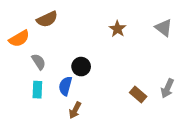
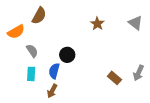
brown semicircle: (47, 19) -> (39, 16), turned -36
brown arrow: (75, 110) -> (52, 91), moved

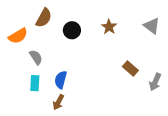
black circle: (67, 55) -> (72, 30), moved
brown rectangle: (114, 78) -> (130, 68), moved

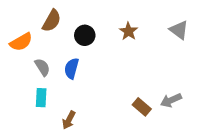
brown rectangle: (130, 68) -> (142, 107), moved
blue semicircle: (61, 80) -> (72, 68), moved
gray arrow: (155, 82) -> (171, 100), moved, turned 42

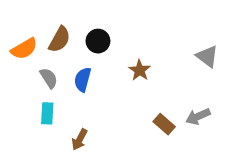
brown semicircle: (52, 21) -> (60, 40), moved
gray triangle: (179, 30) -> (207, 56), moved
brown star: (129, 31) -> (140, 70), moved

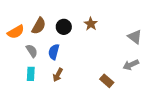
brown star: (140, 70) -> (91, 24), moved
gray arrow: (198, 116) -> (131, 65), moved
brown arrow: (80, 140) -> (58, 75), moved

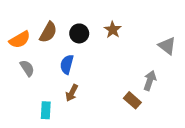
gray semicircle: (32, 51) -> (27, 68), moved
gray arrow: (131, 65) -> (150, 81), moved, turned 133
cyan rectangle: (31, 74) -> (46, 110), moved

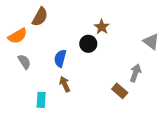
brown semicircle: (48, 32) -> (40, 17), moved
black circle: (79, 33) -> (88, 44), moved
brown arrow: (72, 93) -> (65, 84), turned 128

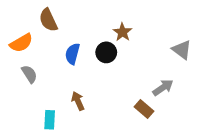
brown semicircle: (40, 17) -> (48, 20), turned 126
blue semicircle: (60, 58) -> (73, 54), moved
gray arrow: (135, 73) -> (163, 87), turned 36

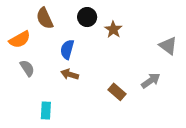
black circle: (106, 52) -> (87, 17), moved
brown arrow: (78, 101) -> (70, 74), moved, turned -49
brown rectangle: (144, 109) -> (117, 92), moved

